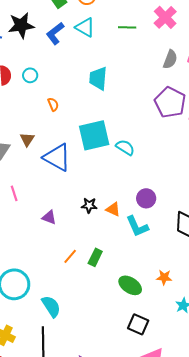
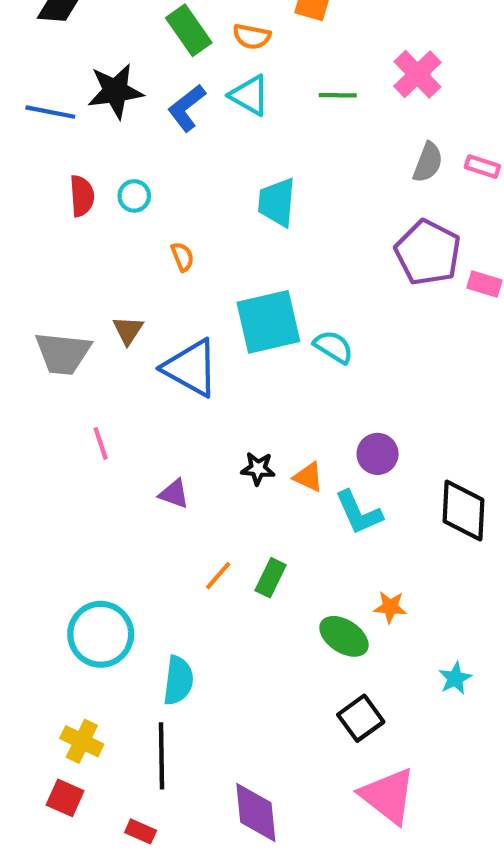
orange star: (164, 277) -> (390, 607), moved
cyan semicircle: (51, 306) -> (178, 680), turned 40
black square: (138, 324) -> (361, 718), turned 30

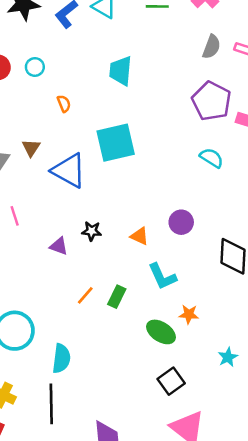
cyan semicircle: (333, 347) -> (211, 158), moved
black star: (258, 469) -> (92, 231), moved
cyan L-shape: (359, 513) -> (162, 276), moved

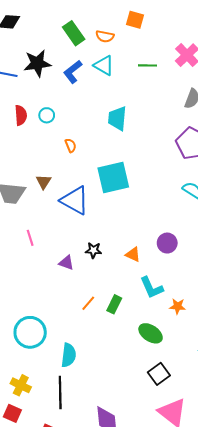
orange star: (189, 314) -> (178, 306), moved

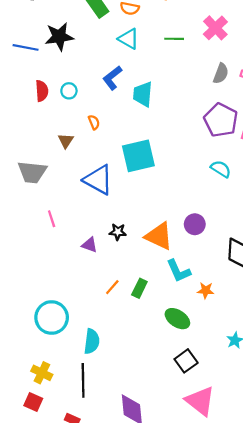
blue L-shape: (73, 72) -> (112, 78), moved
brown triangle: (44, 182) -> (66, 141), moved
orange triangle: (133, 254) -> (159, 236), size x1.8

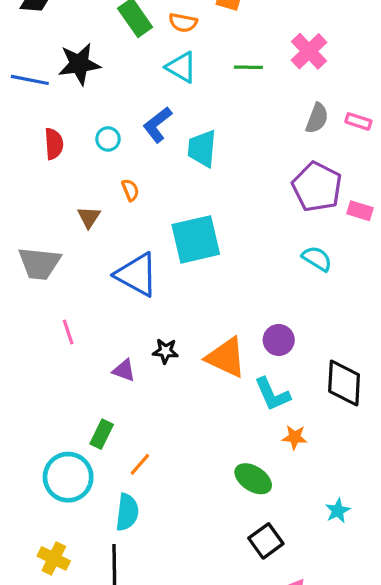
cyan circle: (69, 91) -> (108, 139), moved
cyan L-shape: (178, 271) -> (272, 394), moved
orange line: (112, 287) -> (140, 464), moved
green rectangle: (139, 288) -> (102, 434), moved

